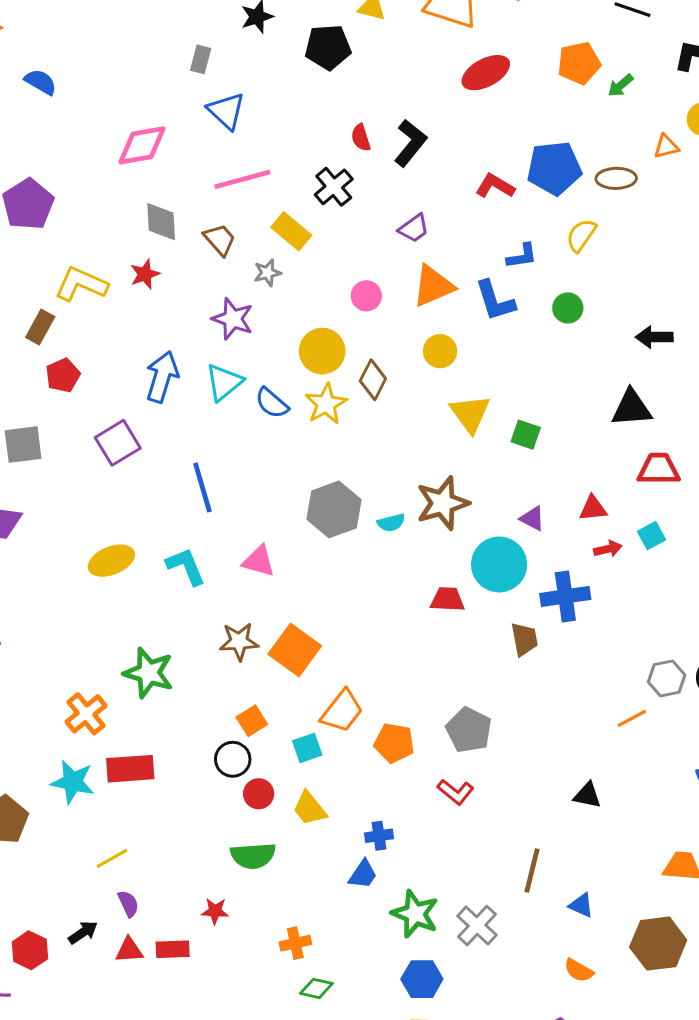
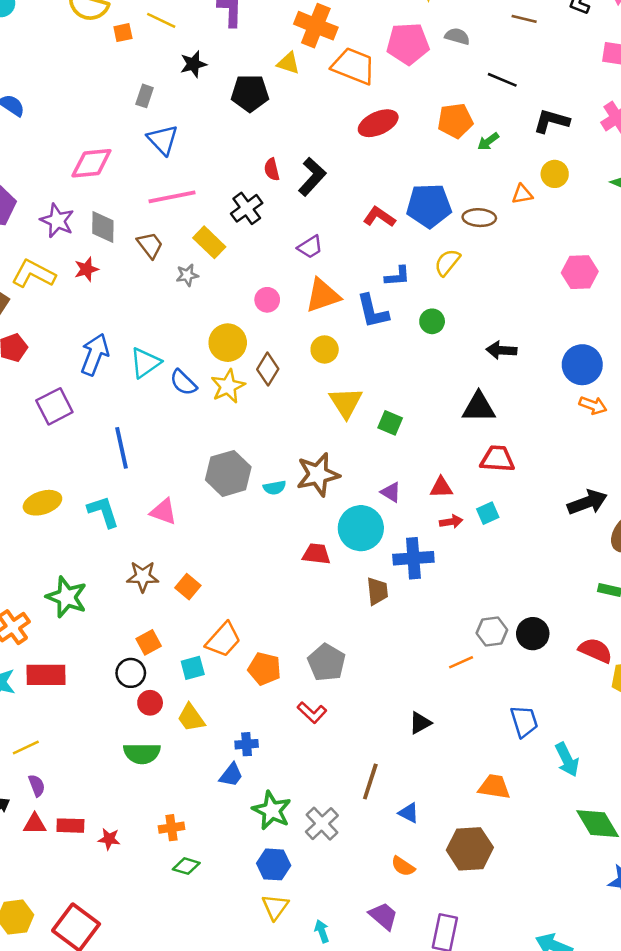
purple star: (233, 319) -> (57, 221), moved
orange square: (295, 650) -> (188, 587), size x0.6
black triangle: (587, 795) -> (420, 723), turned -45
red star: (215, 911) -> (109, 839), moved

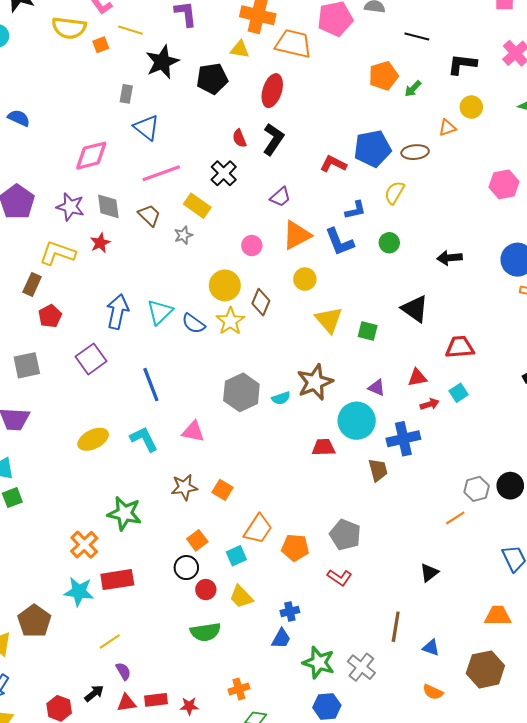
black star: (193, 64) -> (162, 62), size x1.5
red ellipse: (378, 123) -> (272, 91), moved, turned -40
black triangle: (479, 407) -> (415, 309), moved, turned 44

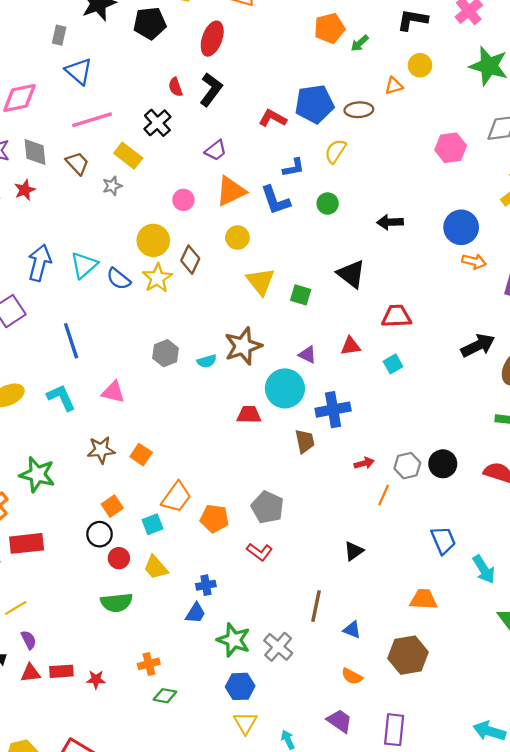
gray hexagon: (241, 392) -> (166, 353), size x0.7
red arrow: (430, 404) -> (364, 463), moved
orange line: (455, 518) -> (384, 495), turned -36

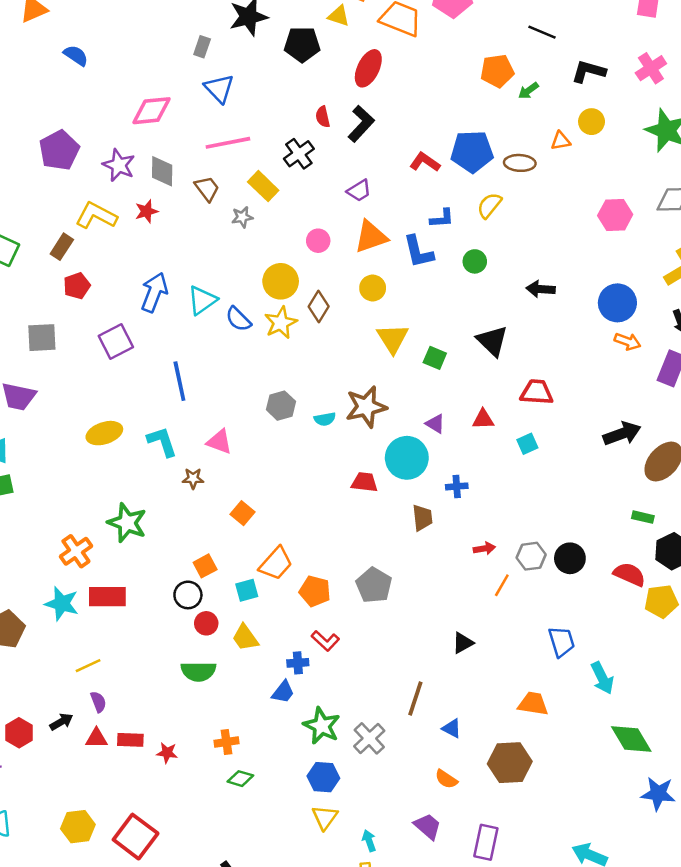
blue cross: (333, 410) -> (457, 486), size x0.6
brown star: (101, 450) -> (193, 478), moved, size x0.7
red L-shape: (260, 552) -> (325, 641), moved

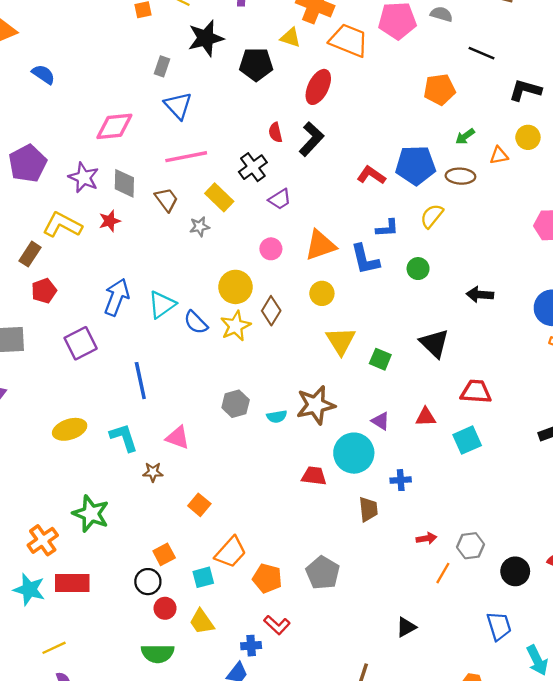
green arrow: (528, 91) -> (465, 136), moved
purple trapezoid: (359, 191) -> (280, 199), moved
cyan square: (527, 444) -> (467, 440), size x1.4
black circle: (570, 558) -> (515, 571), moved

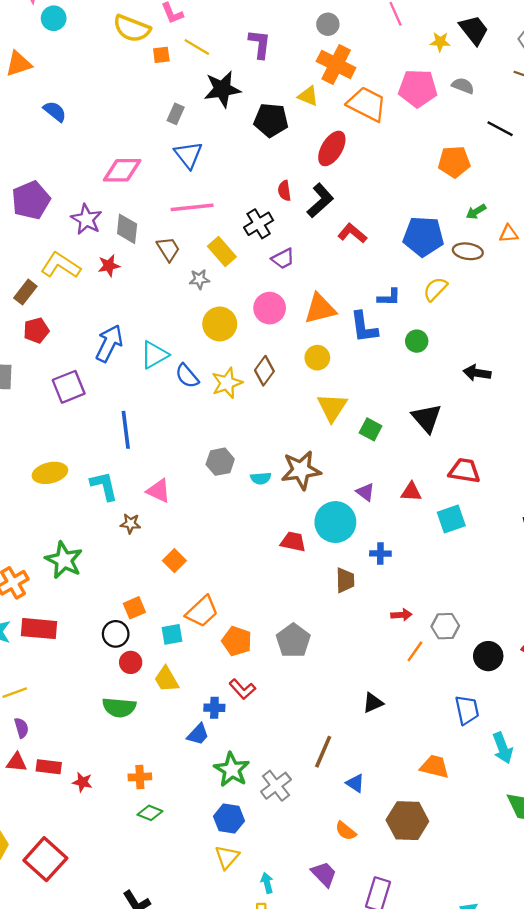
red L-shape: (371, 175) -> (352, 233), moved
pink circle: (271, 249) -> (270, 308), size x1.4
yellow circle: (235, 287) -> (220, 324), moved

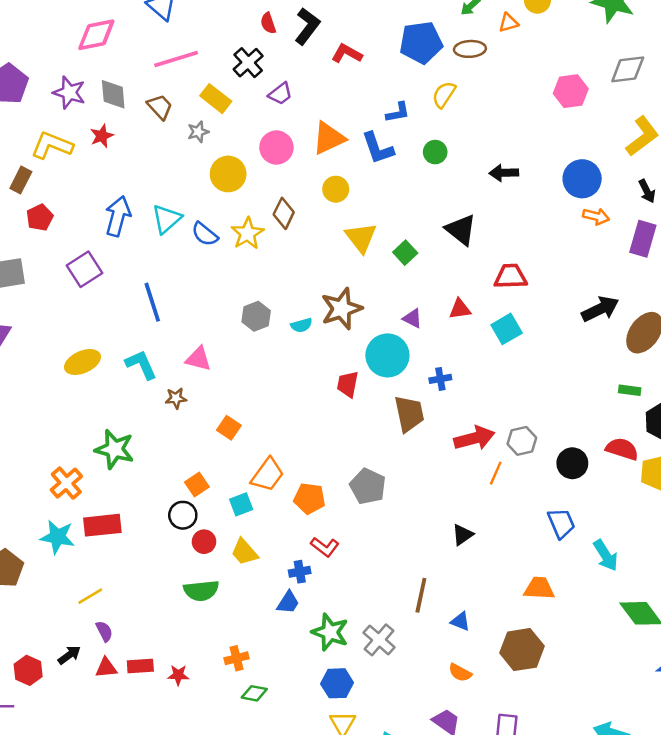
green square: (371, 429) -> (405, 253), turned 30
red trapezoid: (293, 542) -> (348, 384), turned -80
brown trapezoid: (345, 580) -> (409, 414), size x1.4
red arrow: (401, 615) -> (474, 438), size x1.8

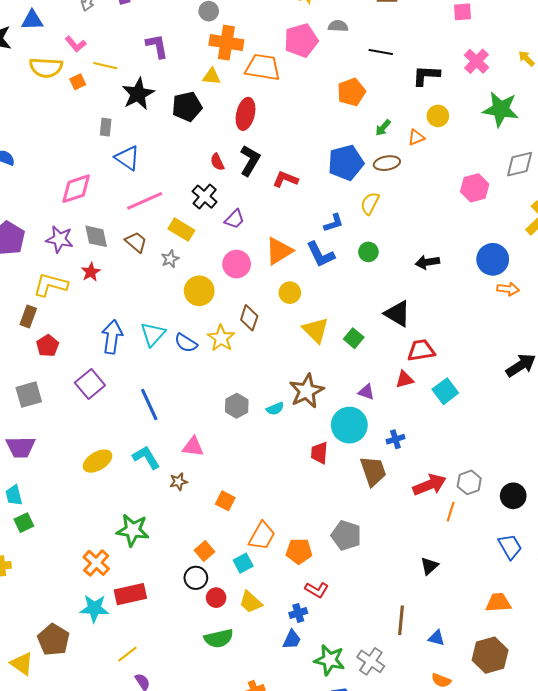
red trapezoid: (511, 276) -> (421, 350), moved

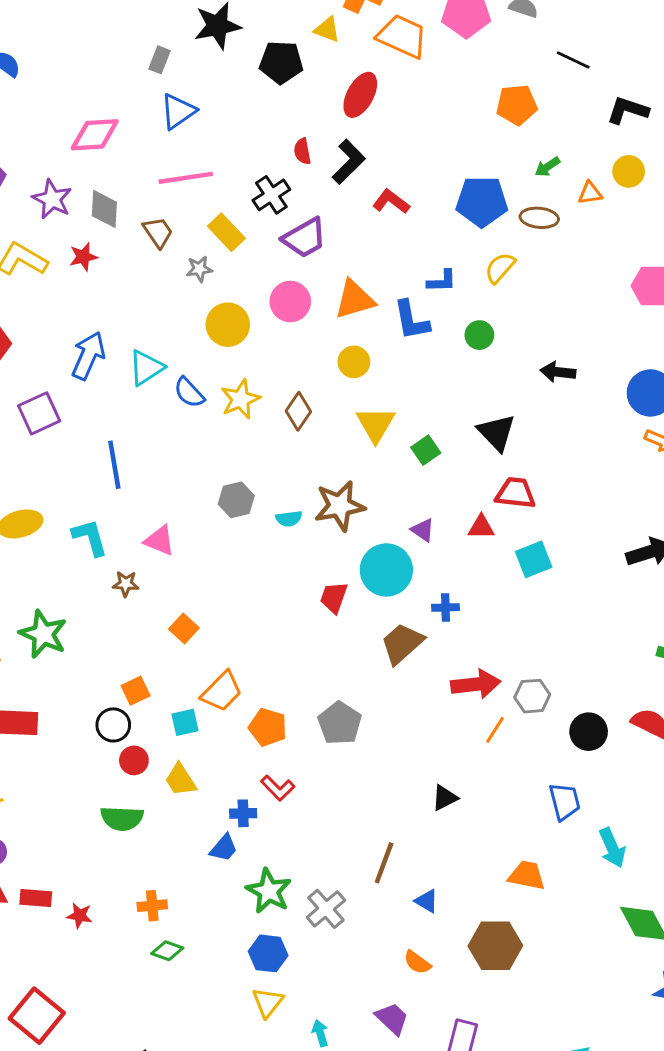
blue triangle: (127, 158) -> (178, 111), turned 36
purple trapezoid: (234, 219) -> (305, 238), size x1.5
brown diamond: (249, 318) -> (298, 411), moved
brown trapezoid: (373, 471) -> (402, 643), turned -128

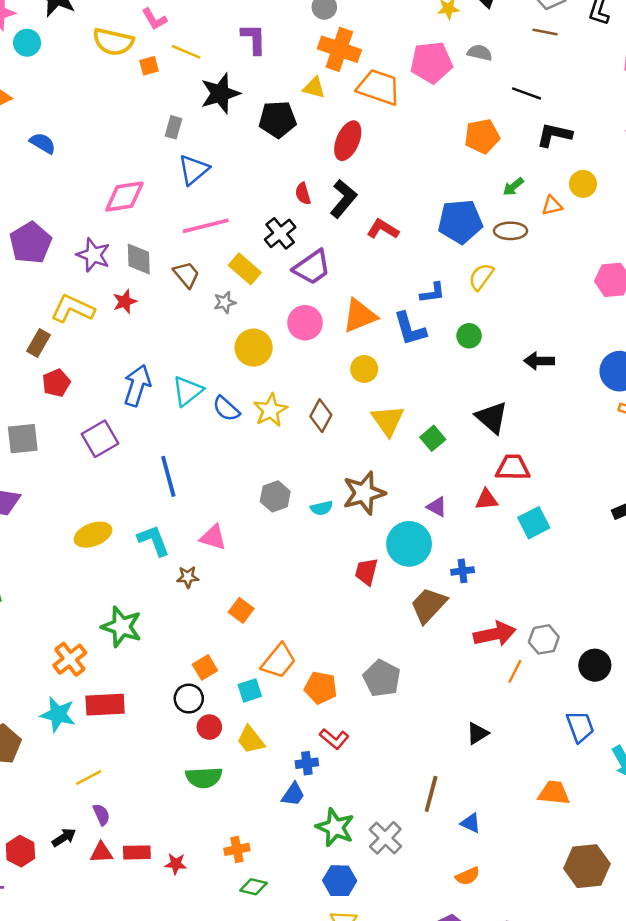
black L-shape: (628, 110) -> (554, 135), moved
brown hexagon: (495, 946) -> (587, 866), moved
orange semicircle: (417, 962) -> (468, 876), turned -55

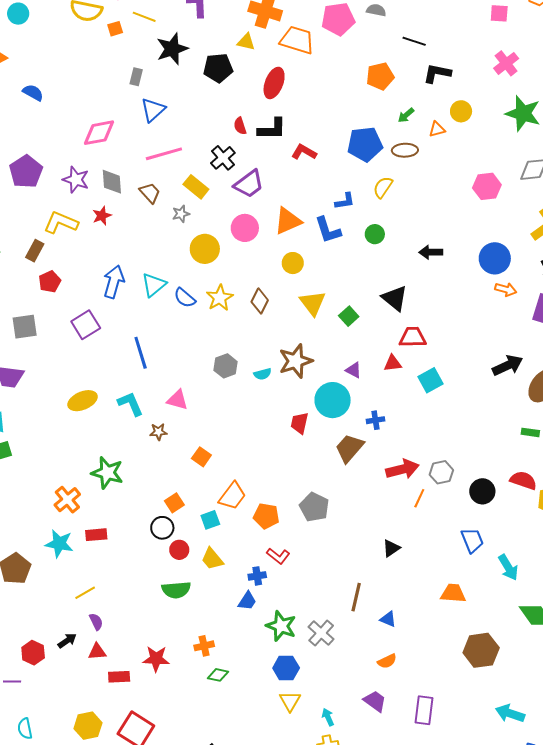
black L-shape: (343, 199) -> (272, 129), turned 52
red rectangle: (105, 705) -> (96, 535), size x0.7
red rectangle: (137, 852) -> (119, 677), moved
red star: (176, 864) -> (156, 659), size x1.5

